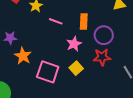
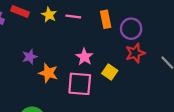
pink line: (56, 21) -> (73, 16), moved
pink star: (74, 44) -> (84, 57), moved

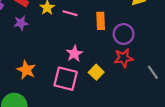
purple star: (30, 57) -> (21, 23), moved
orange star: (48, 73) -> (26, 70), moved

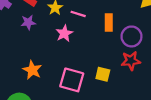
pink star: (74, 54) -> (64, 33), moved
yellow square: (96, 72) -> (103, 74), turned -32

